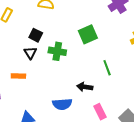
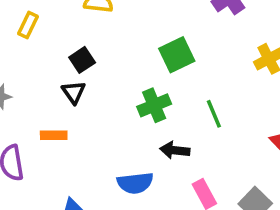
black square: (36, 35) -> (82, 60), turned 32
green cross: (57, 51) -> (154, 105), moved, turned -30

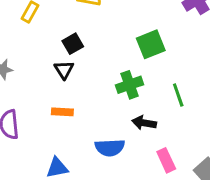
orange rectangle: (54, 135) -> (62, 112), moved

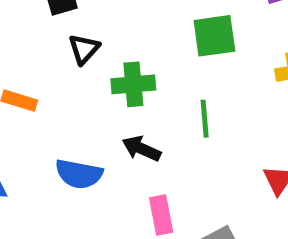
green square: (151, 44) -> (214, 36), moved
black triangle: (64, 70) -> (84, 49), moved

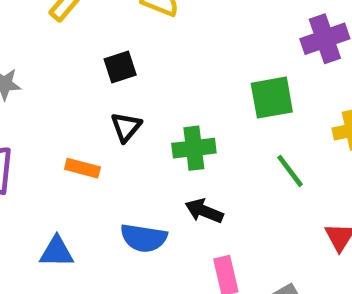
black triangle: (84, 49) -> (126, 127), moved
green line: (205, 119) -> (290, 171), moved, turned -30

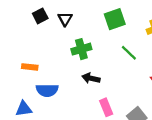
black triangle: (126, 127) -> (65, 19), moved
blue semicircle: (144, 238) -> (47, 90), moved

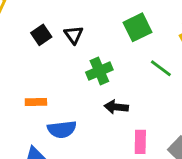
pink rectangle: (106, 107) -> (140, 142), turned 30

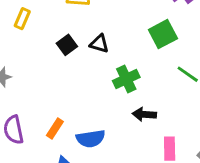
black triangle: (74, 35) -> (99, 44), turned -36
orange rectangle: (36, 102) -> (55, 129), moved, turned -54

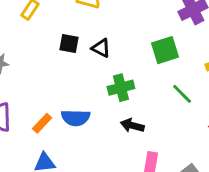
black square: (67, 45) -> (69, 43), turned 36
blue semicircle: (91, 139) -> (76, 118), moved

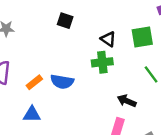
black triangle: (101, 48) -> (108, 39), moved
black arrow: (132, 125) -> (127, 101), moved

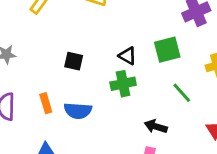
black square: (65, 21) -> (74, 61), moved
orange rectangle: (34, 82) -> (46, 103), moved, turned -63

